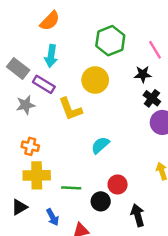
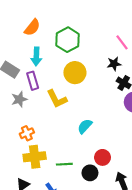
green hexagon: (110, 41) -> (68, 40), moved
purple rectangle: (44, 84) -> (33, 81), turned 48
orange cross: (30, 146) -> (27, 133), turned -32

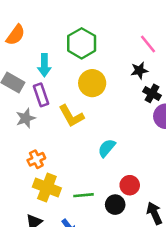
orange semicircle: (32, 27) -> (16, 35), moved
yellow cross: (35, 157) -> (47, 187), turned 30

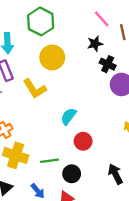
red circle: (130, 185) -> (83, 141), moved
black circle: (115, 205) -> (72, 174), moved

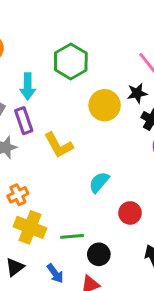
yellow circle: (52, 57) -> (105, 105), moved
red circle: (83, 141) -> (130, 213), moved

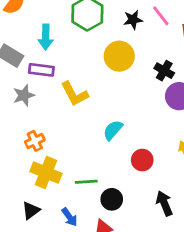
black star: (137, 93) -> (133, 20), moved
purple rectangle: (24, 121) -> (41, 70), turned -65

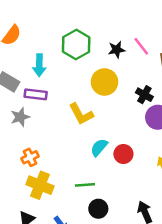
yellow L-shape: (74, 94) -> (81, 114), moved
red circle: (142, 160) -> (123, 154), moved
green line: (86, 182) -> (85, 185), moved

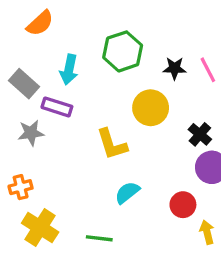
red circle: (123, 154) -> (183, 205), moved
orange cross: (30, 157) -> (21, 187), moved

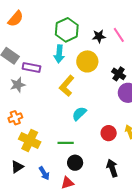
cyan arrow: (69, 70) -> (59, 54), moved
yellow L-shape: (112, 144) -> (67, 86), turned 65
red circle: (183, 205) -> (109, 133), moved

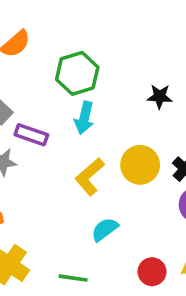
green hexagon: (67, 30) -> (77, 73), moved
yellow circle: (87, 61) -> (140, 165), moved

